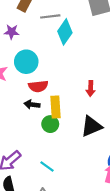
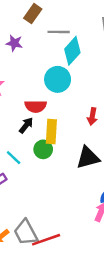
cyan circle: (26, 62) -> (58, 79), moved
black arrow: (32, 105) -> (26, 125), turned 112
cyan line: (47, 167) -> (14, 158), moved

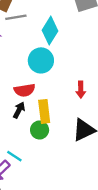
gray line: (59, 32) -> (16, 17), moved
cyan line: (14, 158) -> (14, 156), moved

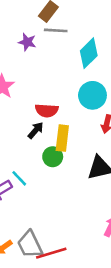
cyan circle: (41, 60) -> (92, 95), moved

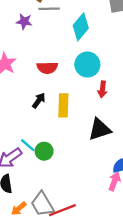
red semicircle: (47, 110) -> (47, 68), moved
green circle: (53, 157) -> (44, 151), moved

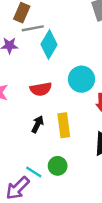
cyan diamond: (81, 27) -> (49, 44), moved
green circle: (44, 151) -> (58, 166), moved

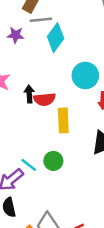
red semicircle: (41, 89) -> (45, 99), moved
black arrow: (38, 124) -> (29, 94), moved, turned -35

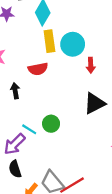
black arrow: (29, 94) -> (15, 91), moved
yellow rectangle: (63, 120) -> (49, 41), moved

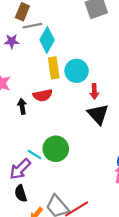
black arrow: (15, 91) -> (22, 106), moved
black triangle: (94, 103) -> (98, 114), moved, turned -45
green circle: (51, 124) -> (56, 149), size x1.5

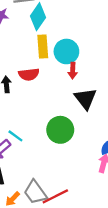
red arrow: (94, 91) -> (73, 71), moved
green circle: (56, 149) -> (60, 130), moved

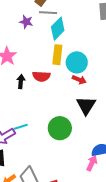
red arrow: (73, 71) -> (79, 80), turned -80
cyan line: (15, 136) -> (21, 127), turned -64

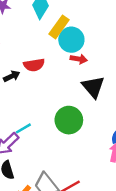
yellow rectangle: (57, 55) -> (59, 27), moved, turned 42
black arrow: (21, 82) -> (12, 76), turned 72

